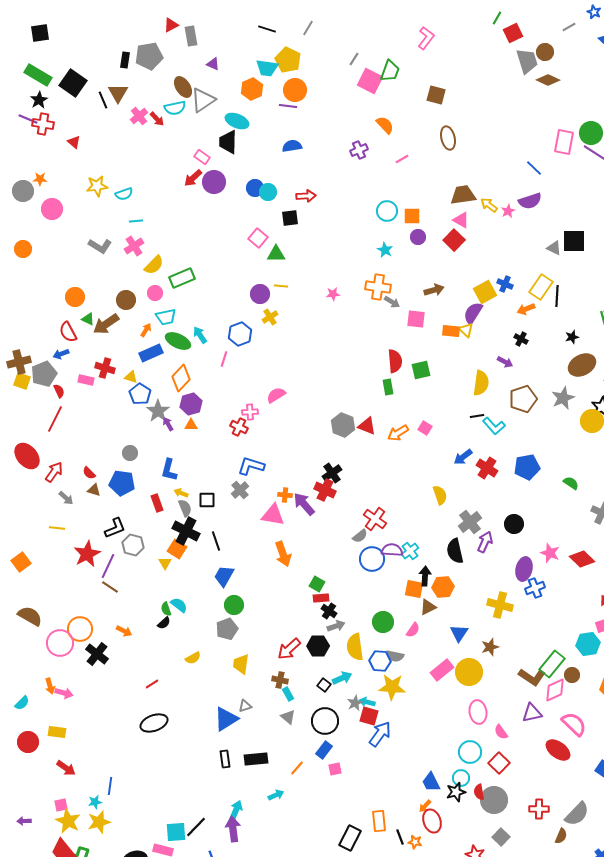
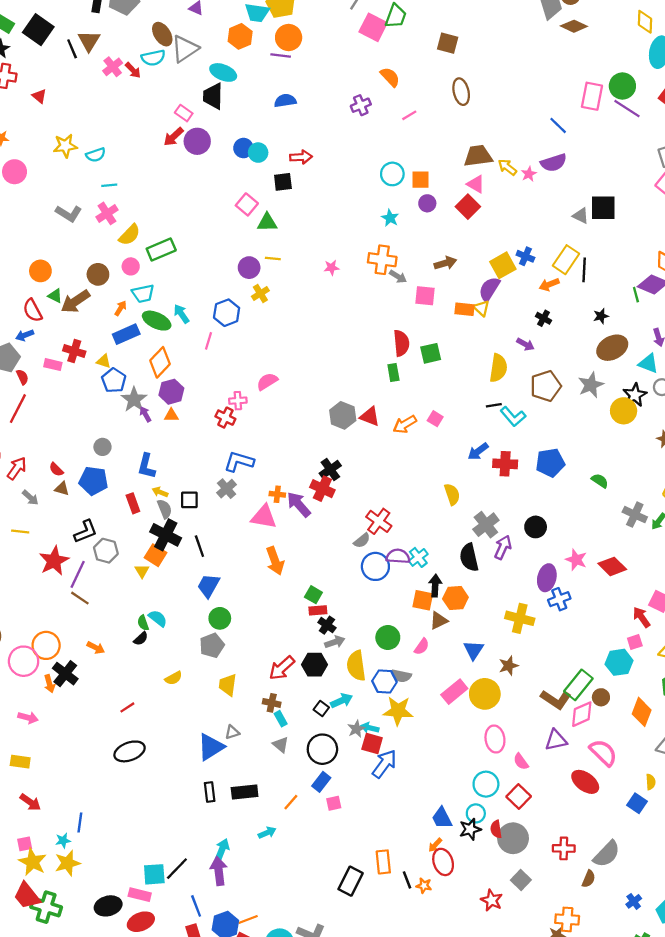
red cross: (487, 468) -> (505, 464), turned -30
orange arrow: (50, 686) -> (49, 684), moved

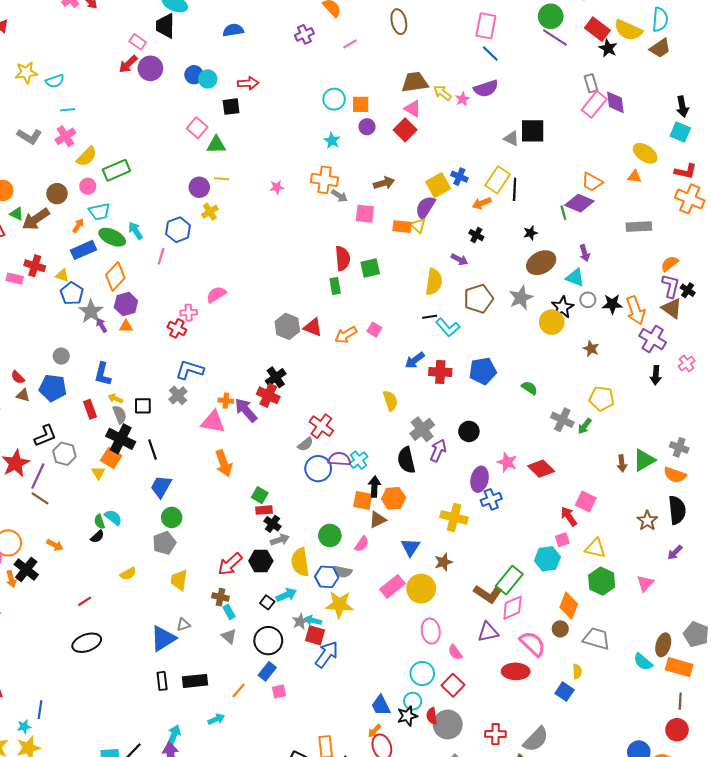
pink rectangle: (592, 96) -> (486, 26), moved
brown circle: (601, 697) -> (560, 629), moved
red ellipse: (585, 782) -> (516, 671), turned -35

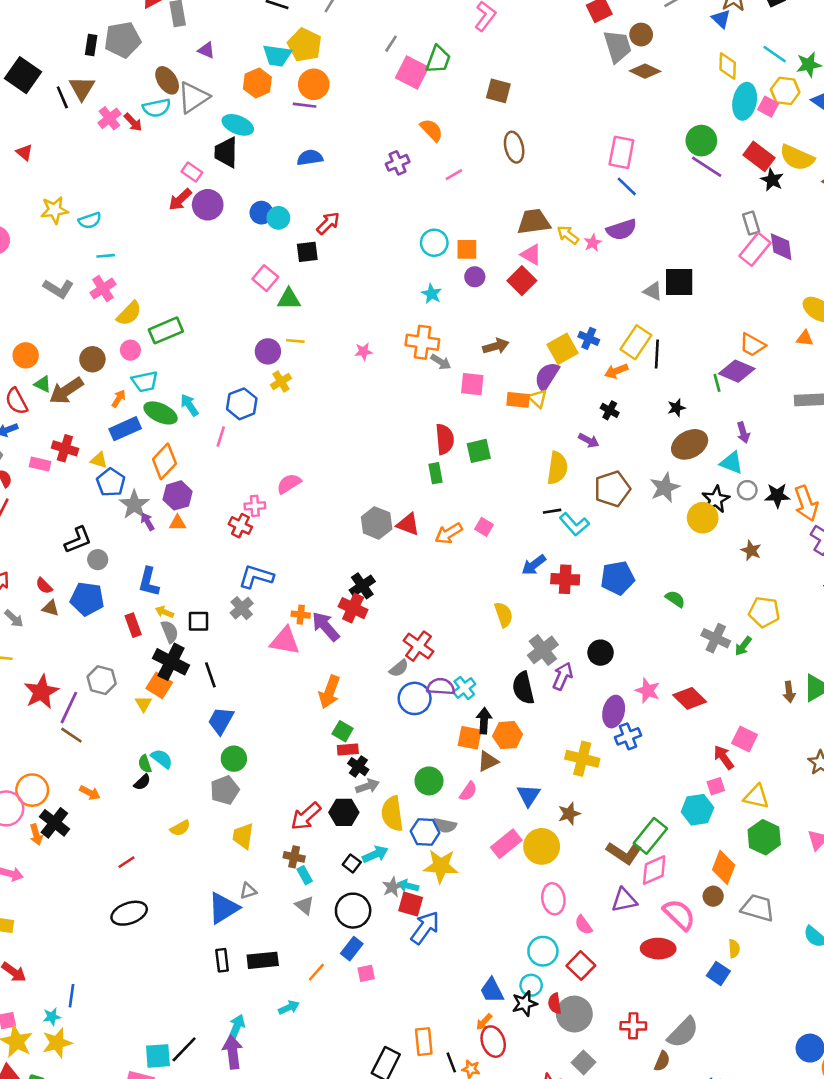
red arrow: (248, 83) -> (328, 223), turned -42
black L-shape: (45, 436) -> (78, 540), moved
orange arrow: (224, 463) -> (329, 692), moved, turned 40

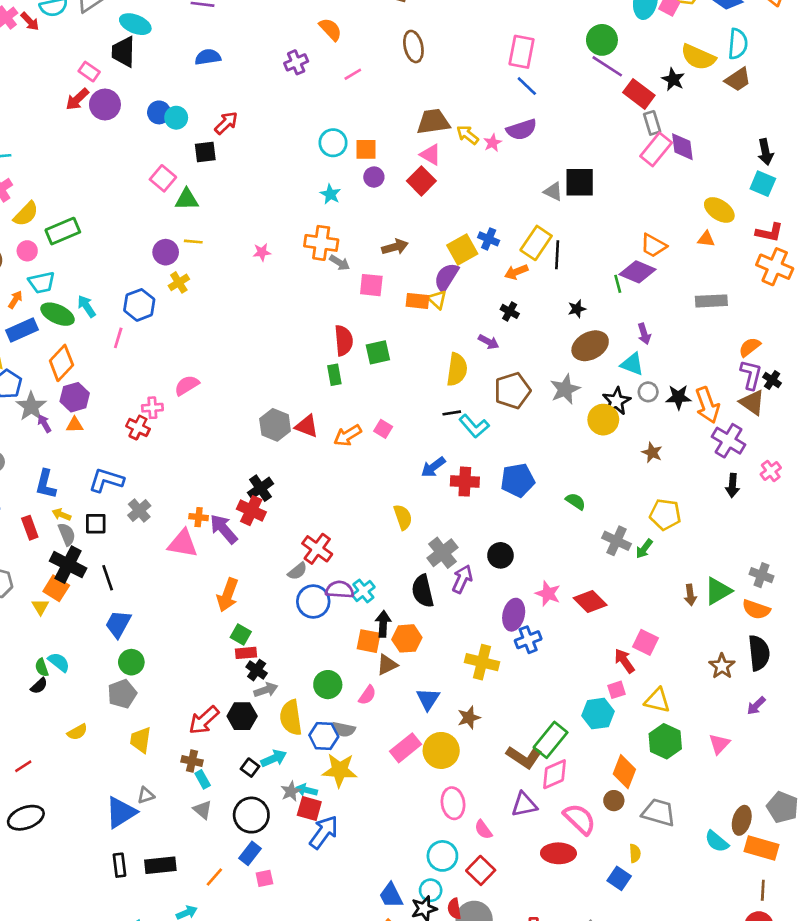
red rectangle: (759, 156) -> (639, 94), moved
blue L-shape: (256, 577) -> (106, 480), moved

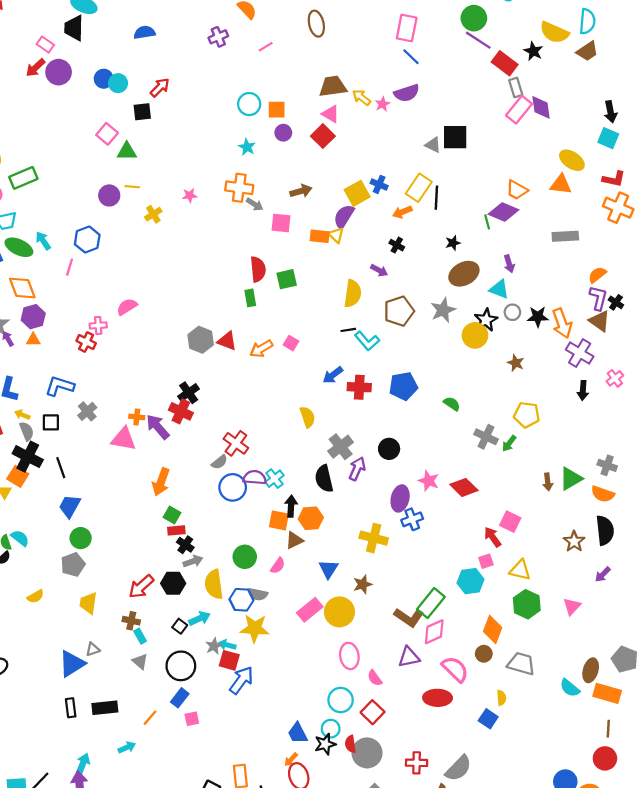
orange triangle: (706, 239) -> (561, 184), size x1.5
yellow cross: (179, 282) -> (153, 214), moved
orange diamond: (61, 363) -> (22, 288), turned -64

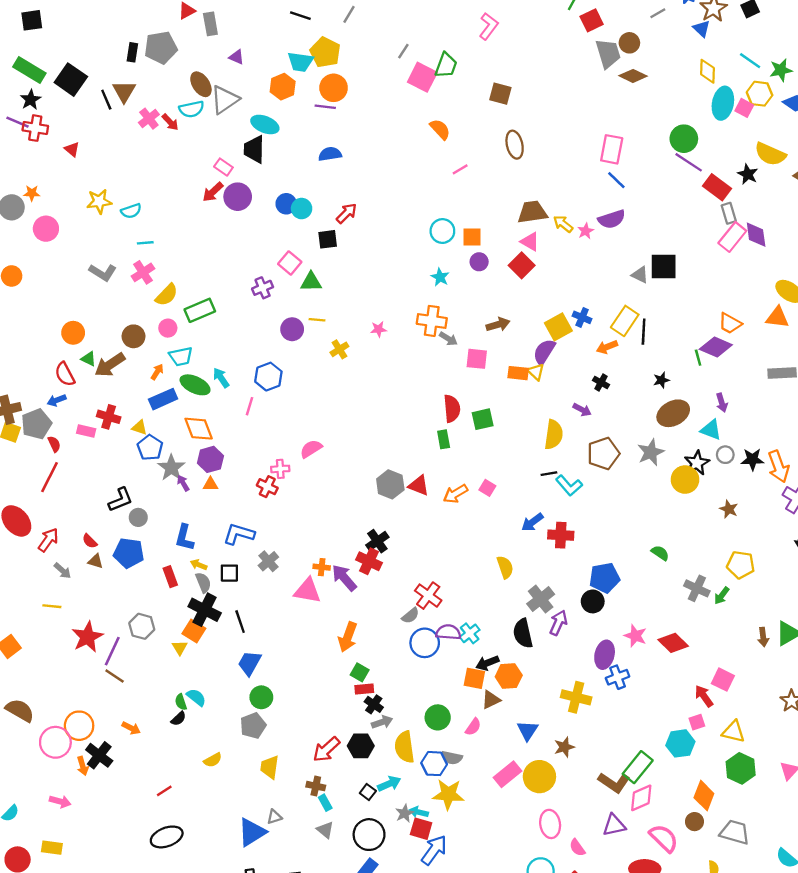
purple cross: (218, 37) -> (263, 288), moved
blue pentagon: (403, 386) -> (605, 578), moved
black arrow: (291, 506) -> (487, 663), turned -115

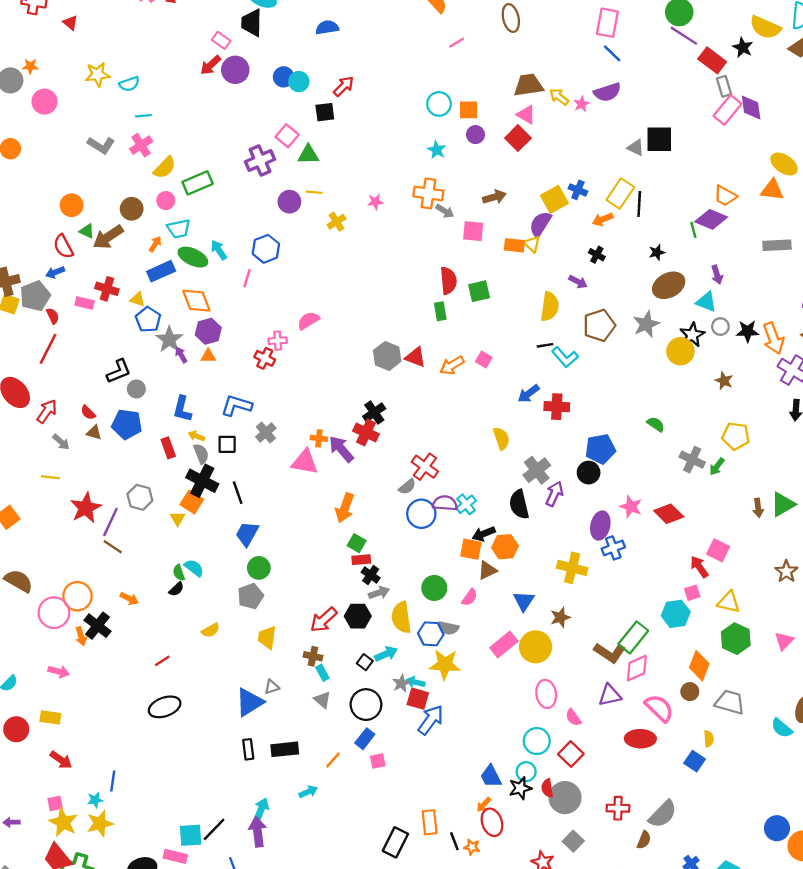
purple cross: (263, 288) -> (260, 160), size x1.4

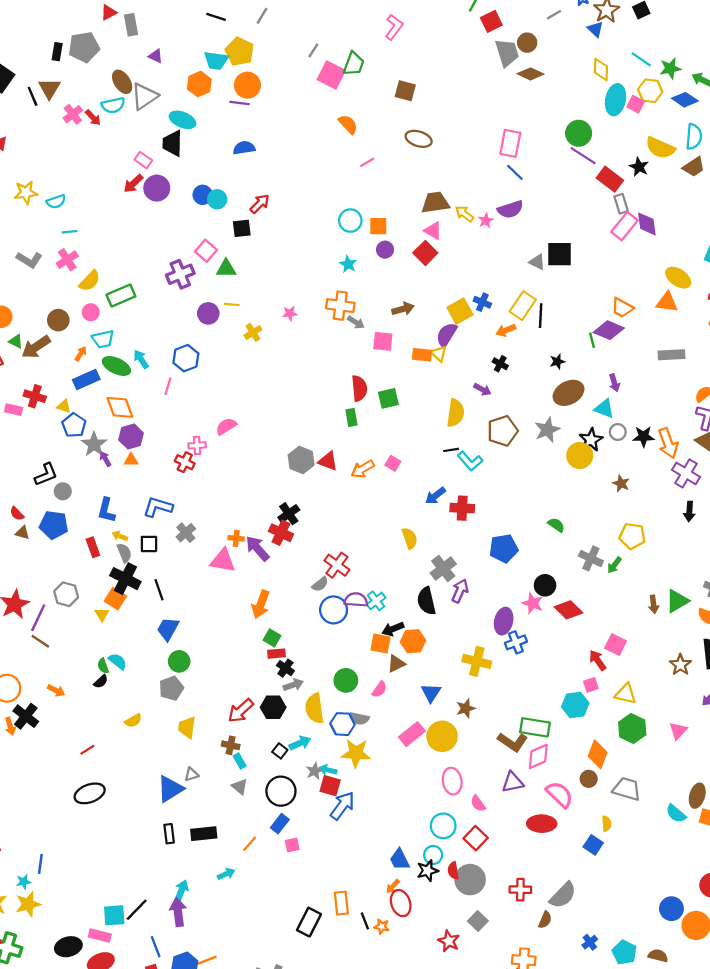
brown ellipse: (511, 18) -> (419, 139), turned -60
black circle: (589, 473) -> (545, 585), moved
green rectangle: (633, 637) -> (535, 727), turned 60

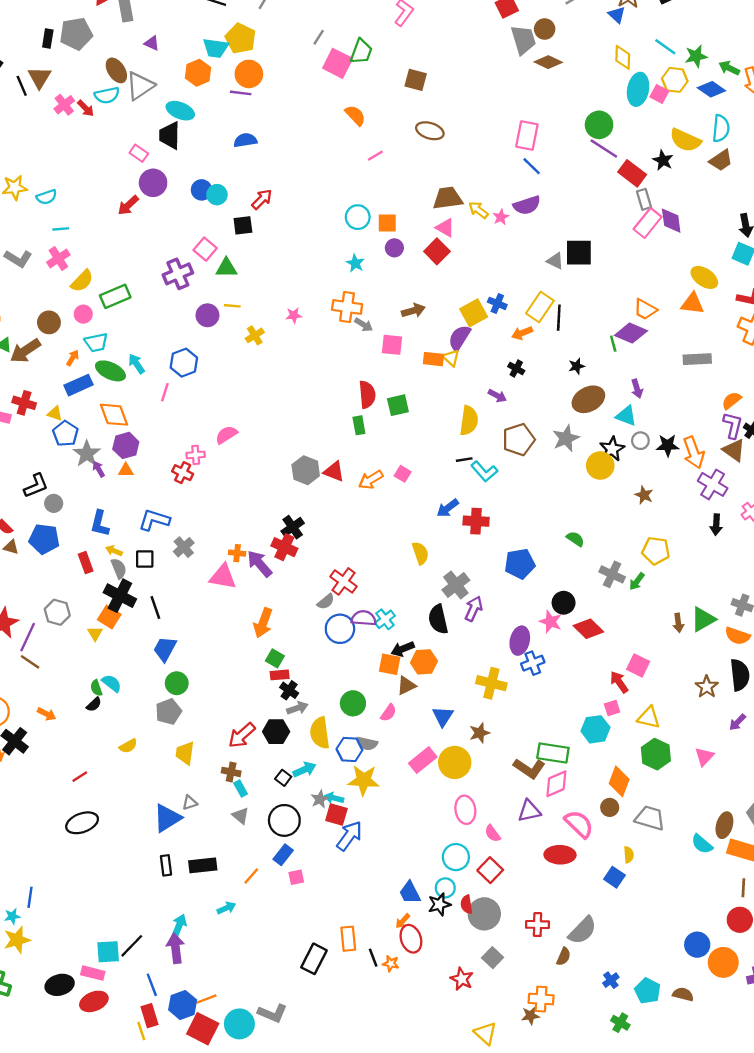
red arrow: (133, 184) -> (128, 205), moved

